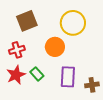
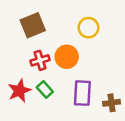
yellow circle: (73, 23) -> (88, 28), size x0.7
red cross: (17, 50) -> (40, 60), moved

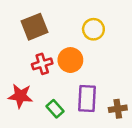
green rectangle: (45, 89) -> (55, 109), moved
red star: (19, 91) -> (20, 96), turned 30

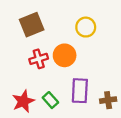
red star: (20, 96) -> (23, 101), moved, turned -30

